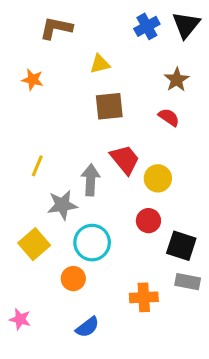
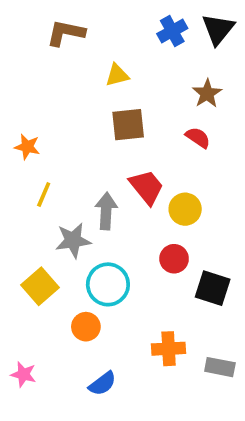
orange star: (33, 80) -> (27, 147), moved
gray rectangle: (188, 282) -> (220, 367), moved

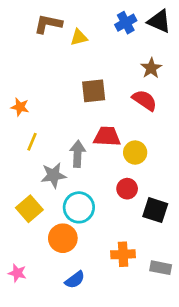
black triangle: (218, 29) -> (159, 21), turned -45
yellow triangle: (117, 75) -> (79, 37), moved
red semicircle: (198, 138) -> (145, 100), size x1.4
red trapezoid: (146, 187) -> (107, 136), turned -48
orange circle: (86, 327) -> (63, 238), size x1.4

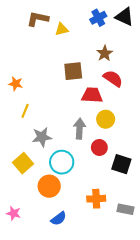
brown star: (151, 68) -> (105, 53), moved
red trapezoid: (107, 136) -> (92, 95), moved
gray arrow: (78, 154) -> (79, 129), moved

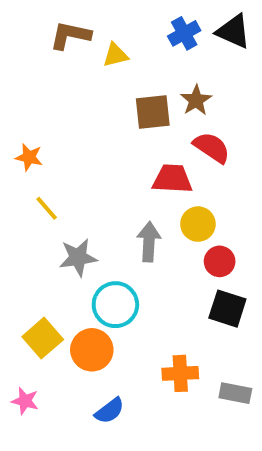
brown square: (73, 71) -> (153, 112), moved
yellow line: (25, 111) -> (47, 208), turned -64
red circle: (99, 147) -> (220, 261), moved
yellow square: (23, 163) -> (43, 338), moved

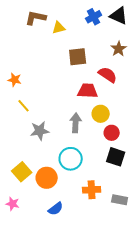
brown star: (196, 100) -> (119, 49), moved
cyan circle: (115, 305) -> (71, 159), moved

